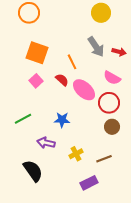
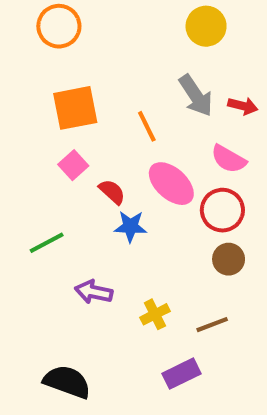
orange square: (37, 53) -> (75, 108), turned -30
red semicircle: (62, 80) -> (112, 192), moved
blue star: (62, 120) -> (130, 226), moved
black semicircle: (33, 171) -> (67, 382), moved, turned -35

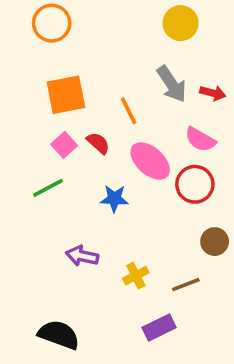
red semicircle: (112, 192) -> (98, 143), moved
green line: (47, 243) -> (48, 188), moved
brown circle: (229, 259) -> (215, 242), moved

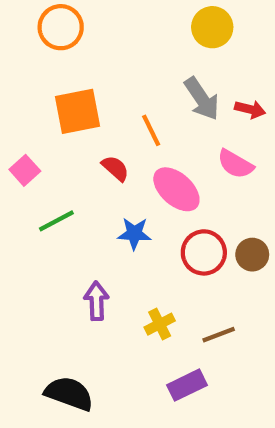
pink square: (64, 145) -> (25, 170), moved
red circle: (195, 184) -> (204, 252), moved
brown circle: (215, 242) -> (252, 255), moved
purple arrow: (82, 256) -> (96, 301), turned 76

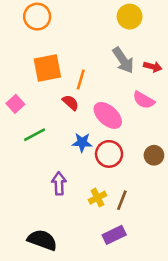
orange line: (151, 130) -> (81, 79), moved, turned 42
red circle: (204, 252) -> (109, 154), moved
brown line: (219, 335) -> (122, 200), moved, turned -48

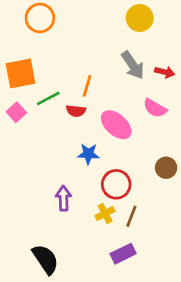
orange square: (47, 68) -> (20, 73), moved
red semicircle: (71, 103) -> (76, 111), turned 144
green line: (35, 135) -> (48, 98), moved
red circle: (109, 154) -> (116, 184), moved
black semicircle: (42, 240) -> (45, 259), turned 36

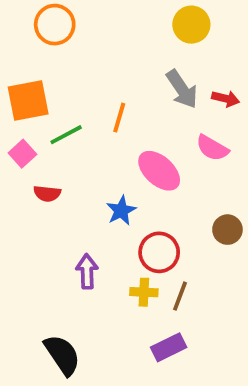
red semicircle: (76, 111) -> (47, 194), moved
blue star: (88, 154) -> (121, 211), turned -30
yellow cross: (105, 213) -> (144, 292), turned 30

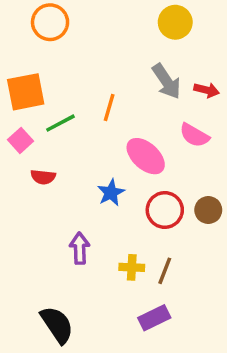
red circle: (159, 252) -> (165, 210), moved

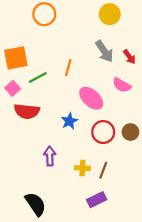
orange circle: (50, 22) -> (44, 14), moved
red arrow: (207, 90) -> (129, 57), turned 40
red semicircle: (43, 177) -> (27, 111), size x1.6

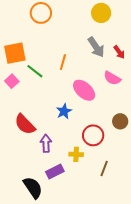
green line: (38, 77) -> (35, 71), turned 66
red semicircle: (27, 111) -> (25, 124), moved, turned 40
red circle: (103, 132) -> (93, 135), moved
brown line: (103, 170) -> (104, 169), moved
purple rectangle: (97, 200) -> (55, 172), moved

